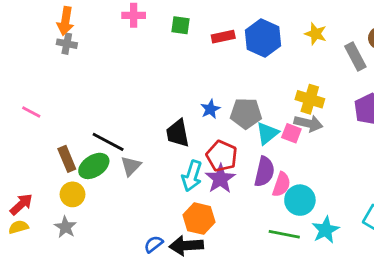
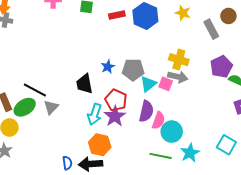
blue semicircle: (154, 244) -> (67, 163), turned 120

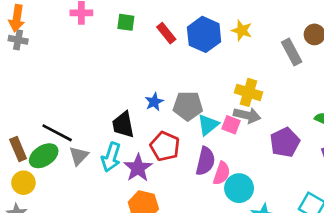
yellow star: (183, 13) -> (242, 30), moved
red rectangle: (117, 15) -> (166, 33), turned 63
purple pentagon: (221, 67) -> (285, 142), moved
cyan arrow: (95, 114) -> (111, 157), moved
purple star: (115, 116) -> (138, 168), moved

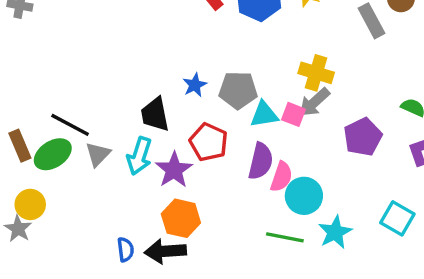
gray arrow: (247, 115) -> (314, 102), turned 125
cyan triangle: (208, 125) -> (264, 114), turned 30
yellow circle: (23, 183) -> (30, 204), moved

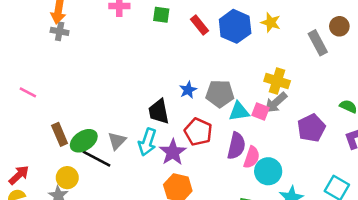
black line: (70, 125) -> (96, 159), moved

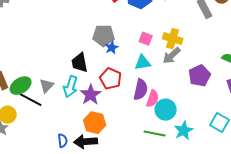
blue star: (188, 90) -> (112, 48), moved
gray pentagon: (220, 94) -> (104, 36), moved
pink square: (261, 111) -> (146, 39), moved

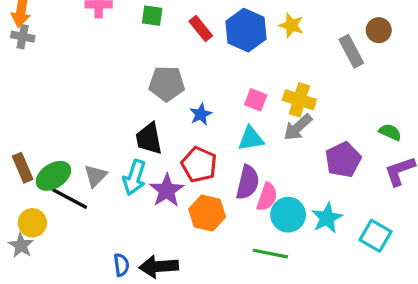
gray pentagon: (104, 36) -> (167, 84), moved
orange hexagon: (95, 123) -> (207, 213), moved
cyan star: (184, 131) -> (327, 218), moved

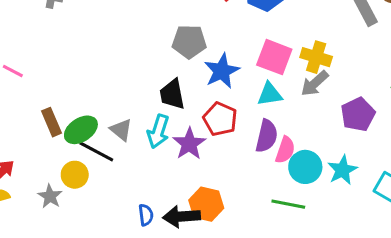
pink square: (256, 100) -> (274, 57), size x1.6
blue star: (201, 114) -> (222, 71), size x1.6
gray triangle: (95, 176) -> (121, 130), turned -35
orange hexagon: (207, 213) -> (206, 204), moved
yellow circle: (32, 223) -> (75, 175), moved

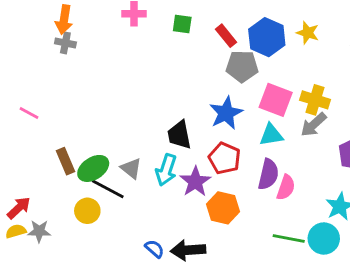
gray pentagon: (189, 42) -> (242, 66), moved
cyan circle: (305, 167) -> (324, 239), moved
gray star: (50, 196) -> (39, 231), moved, turned -30
orange hexagon: (206, 204) -> (223, 208), moved
blue semicircle: (146, 215) -> (154, 249), turned -42

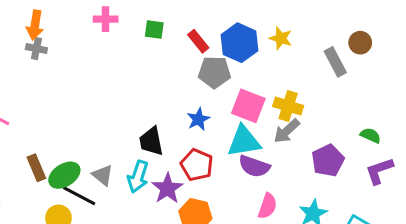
blue star: (226, 113) -> (198, 119), size x0.7
cyan triangle: (271, 135) -> (244, 141), size x1.4
purple semicircle: (268, 174) -> (254, 166), moved, turned 96
pink semicircle: (286, 187) -> (267, 206), moved

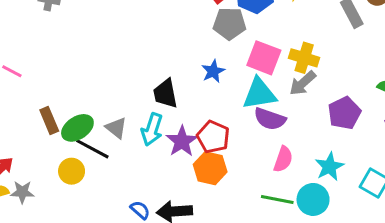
red pentagon: (197, 165) -> (213, 137), moved

